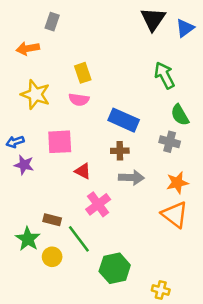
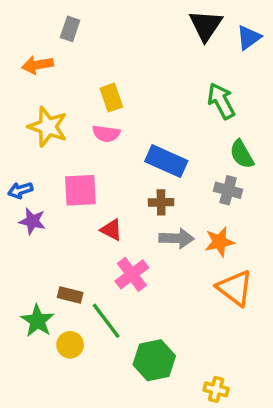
orange star: (177, 183) -> (219, 242), moved

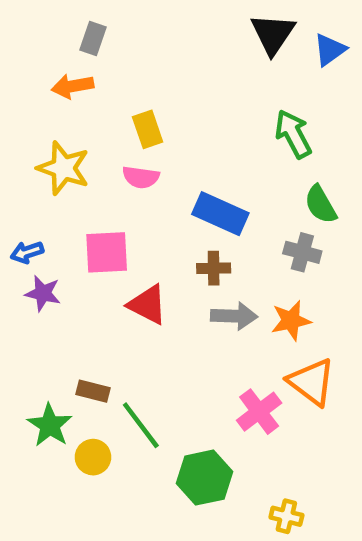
orange arrow: (37, 65) -> (73, 86), moved
red triangle: (111, 230) -> (148, 305), size x1.4
pink cross: (132, 274) -> (259, 412), moved

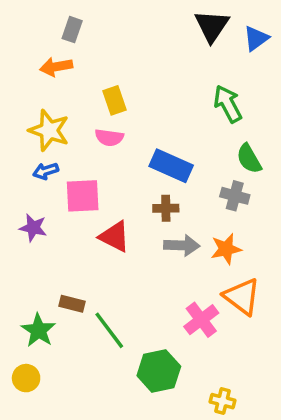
blue arrow: (27, 252) -> (46, 171), moved
yellow circle: (93, 457) -> (26, 378), moved

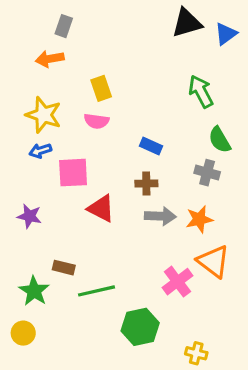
black triangle: (212, 26) -> (187, 23), turned 40
blue rectangle: (171, 166) -> (151, 146), size x0.6
purple star: (33, 228) -> (29, 216), moved
green line: (109, 330) -> (96, 291), turned -66

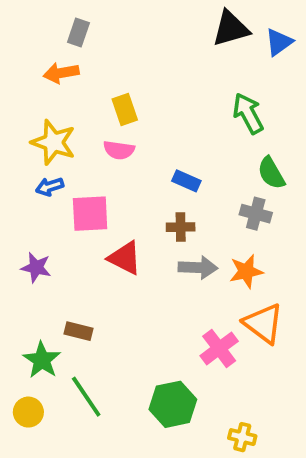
green line: (96, 291) -> (86, 397), moved, turned 69

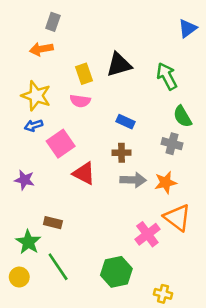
black triangle: (231, 29) -> (119, 65), moved
pink square: (90, 214) -> (61, 144), turned -32

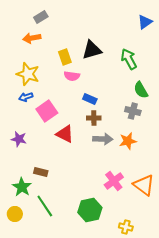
gray rectangle: (53, 22) -> (41, 17), turned 40
pink semicircle: (80, 101) -> (72, 76), moved
blue rectangle: (125, 122) -> (90, 99), moved
orange triangle: (177, 217) -> (144, 185), moved

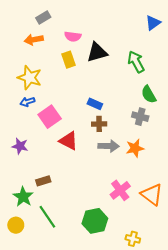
pink semicircle: (72, 76) -> (73, 36), moved
brown rectangle: (41, 172) -> (43, 181), turned -32

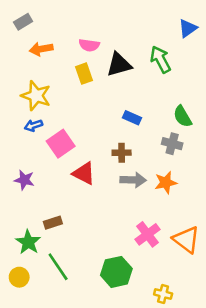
gray rectangle: (43, 17) -> (23, 22), moved
green arrow: (136, 62) -> (160, 59), moved
blue rectangle: (95, 104) -> (132, 118), moved

